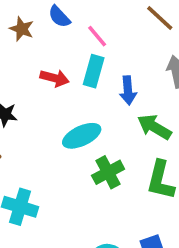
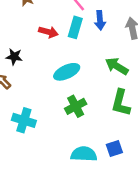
blue arrow: (128, 90) -> (100, 20), moved
green cross: (108, 172) -> (76, 106), moved

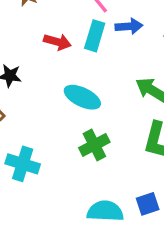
blue arrow: (100, 20) -> (129, 26), turned -90
cyan ellipse: (67, 72) -> (82, 97), turned 50

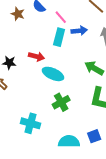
red arrow: (57, 42) -> (36, 56), moved
cyan cross: (23, 164) -> (31, 123), moved

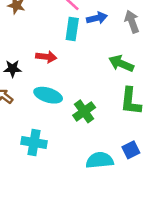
cyan ellipse: (53, 74) -> (48, 95), moved
cyan cross: (31, 123) -> (34, 143), moved

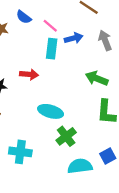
cyan ellipse: (48, 95) -> (51, 111), moved
green cross: (84, 111) -> (66, 136), moved

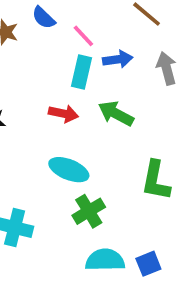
red arrow: (29, 74) -> (63, 114), moved
green arrow: (97, 78) -> (116, 114), moved
blue square: (108, 156) -> (148, 264), moved

